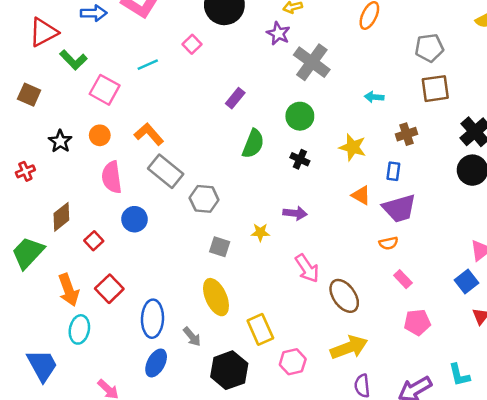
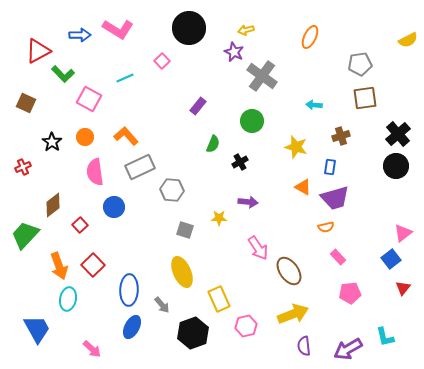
green semicircle: (253, 144) -> (213, 144), size x0.7
black cross: (300, 159) -> (240, 162), moved, turned 35
gray rectangle: (166, 171) -> (140, 167), turned -64

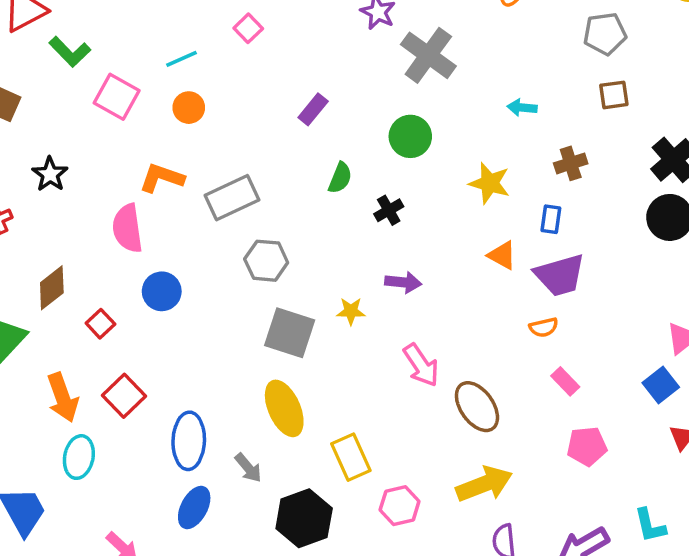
brown square: (365, 98) -> (614, 95), size x0.7
orange L-shape: (126, 136) -> (162, 178), moved, turned -30
orange circle: (85, 137) -> (189, 108), moved
gray rectangle: (140, 167) -> (232, 198), moved
gray square: (185, 230) -> (290, 333), size x1.6

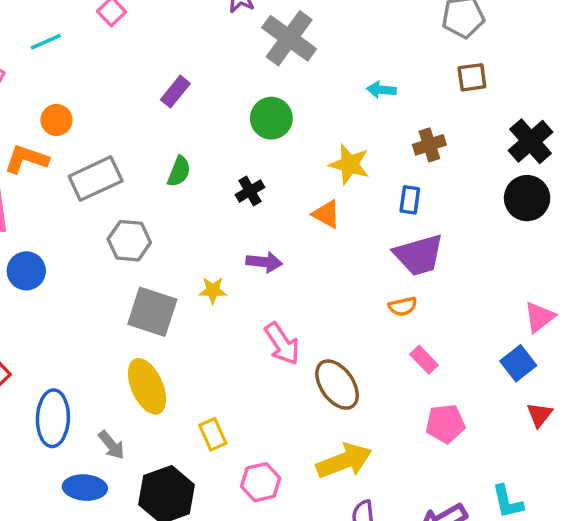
orange circle: (189, 108) -> (56, 120), moved
green semicircle: (340, 178) -> (179, 171), moved
orange triangle: (502, 255) -> (326, 214), moved
yellow rectangle: (351, 457) -> (213, 434), size x0.7
blue ellipse: (194, 507) -> (85, 488), moved, turned 66

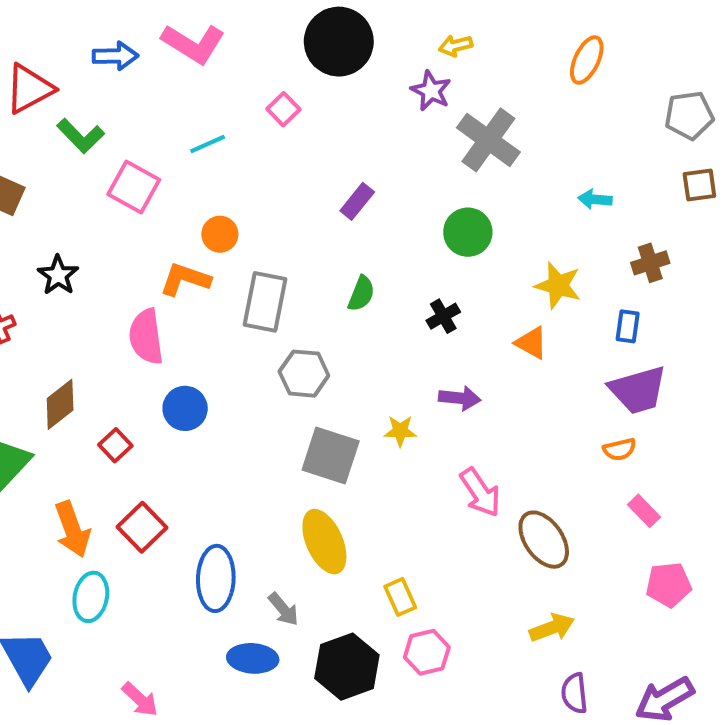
gray rectangle: (96, 179) -> (265, 302), turned -54
yellow arrow: (344, 461) -> (552, 628), size x0.7
pink hexagon: (261, 482) -> (427, 652), moved

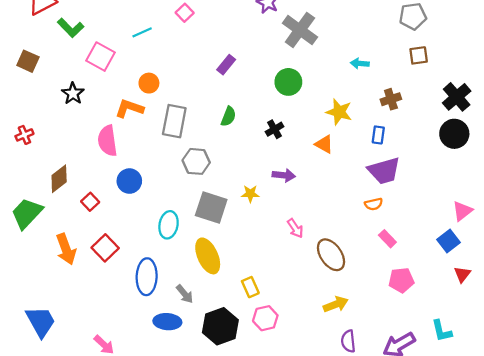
black star: (58, 275) -> (73, 93), moved
pink arrow: (480, 492) -> (295, 228), size x0.7
cyan ellipse: (91, 597) -> (169, 225), moved

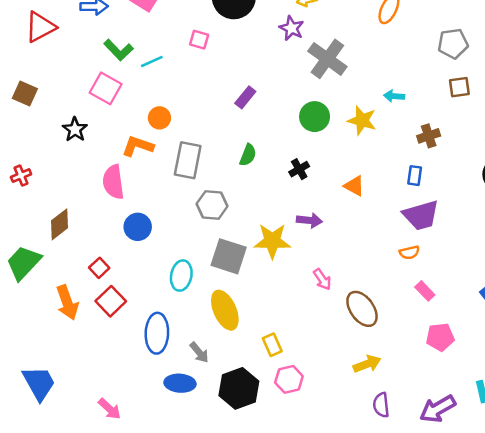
pink square: (185, 13) -> (199, 40), turned -30
green L-shape: (71, 28) -> (118, 50), moved
yellow star: (339, 112) -> (362, 120), moved
yellow star: (250, 194) -> (272, 241), size x1.8
red square: (90, 202) -> (99, 268), moved

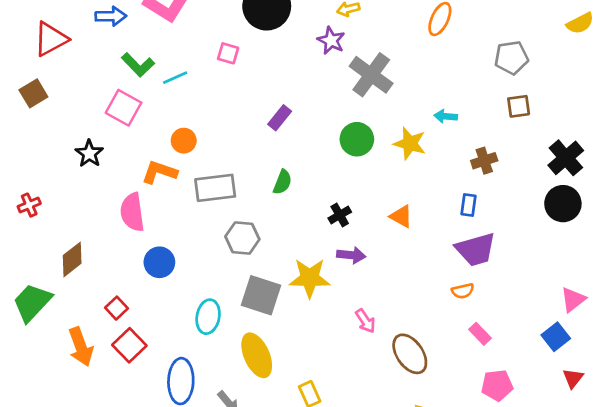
brown square: (25, 94) -> (33, 93), moved, turned 35
gray rectangle: (188, 160) -> (215, 188), turned 72
black cross: (299, 169) -> (340, 215), moved

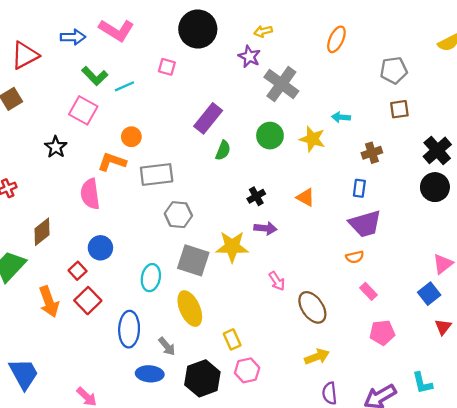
purple rectangle: (280, 118) -> (208, 118), size x1.5
green semicircle: (282, 182) -> (223, 150), moved
blue circle: (159, 262) -> (100, 248), moved

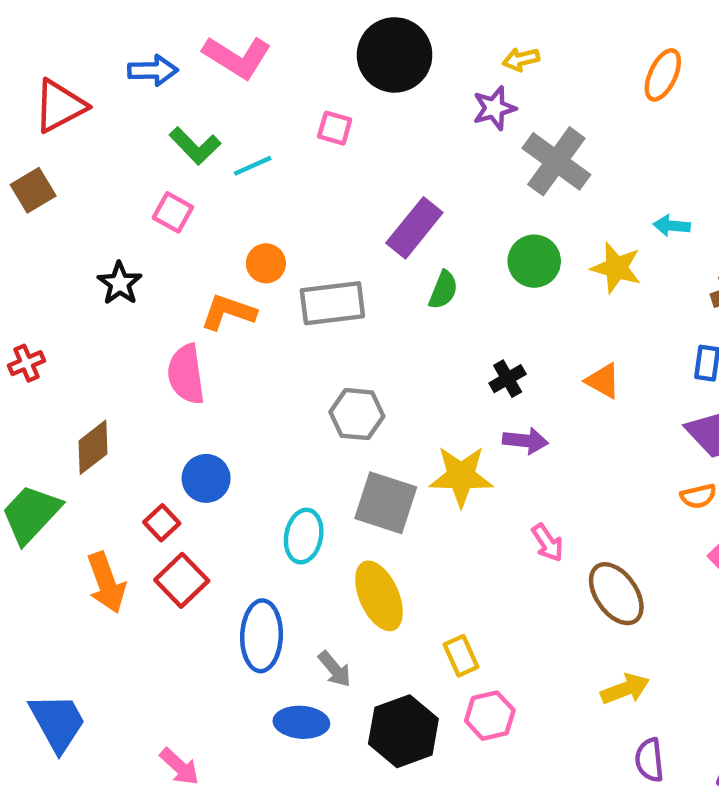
purple star: (249, 57) -> (494, 108), turned 30
pink square: (83, 110) -> (173, 212), size x0.7
gray rectangle: (157, 175) -> (332, 303), moved

